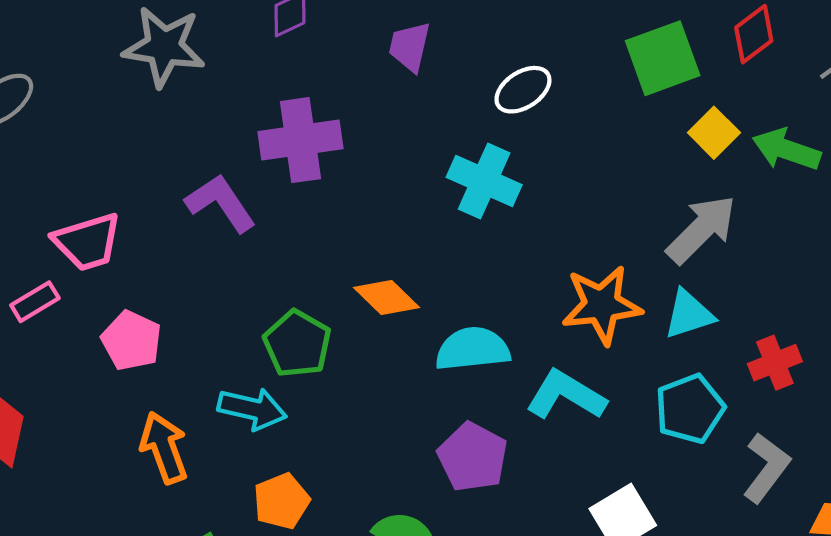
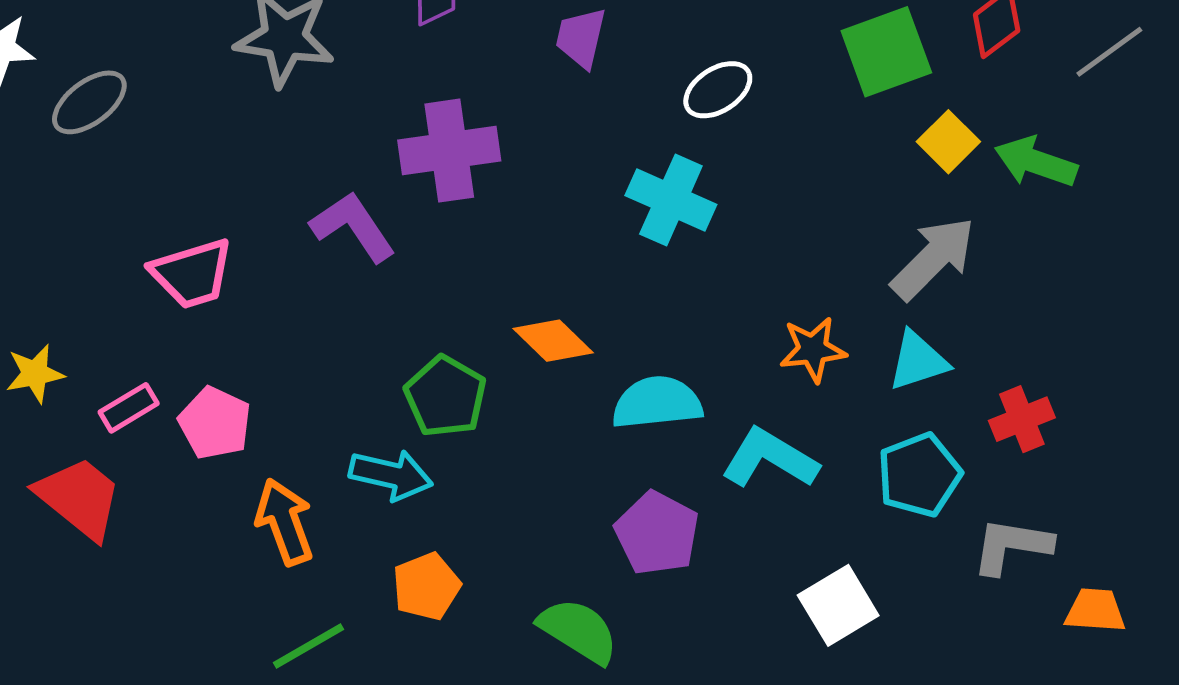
pink rectangle: (35, 302) -> (129, 408), moved
orange star: (602, 305) -> (813, 349), size x0.7
pink pentagon: (131, 341) -> (215, 423), moved
gray L-shape: (766, 468) -> (1012, 546), turned -118

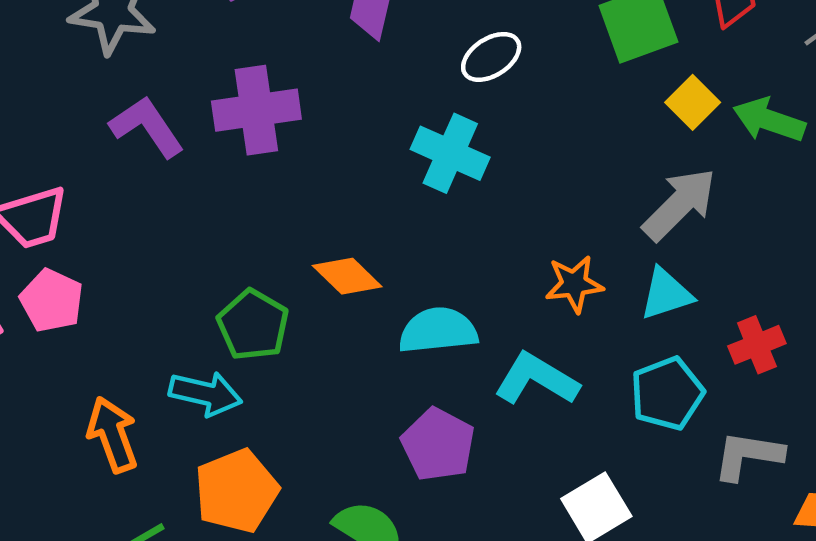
purple L-shape: (353, 227) -> (147, 127), moved
pink pentagon: (215, 423) -> (52, 301), moved
orange pentagon: (426, 586) -> (236, 491), size x1.4

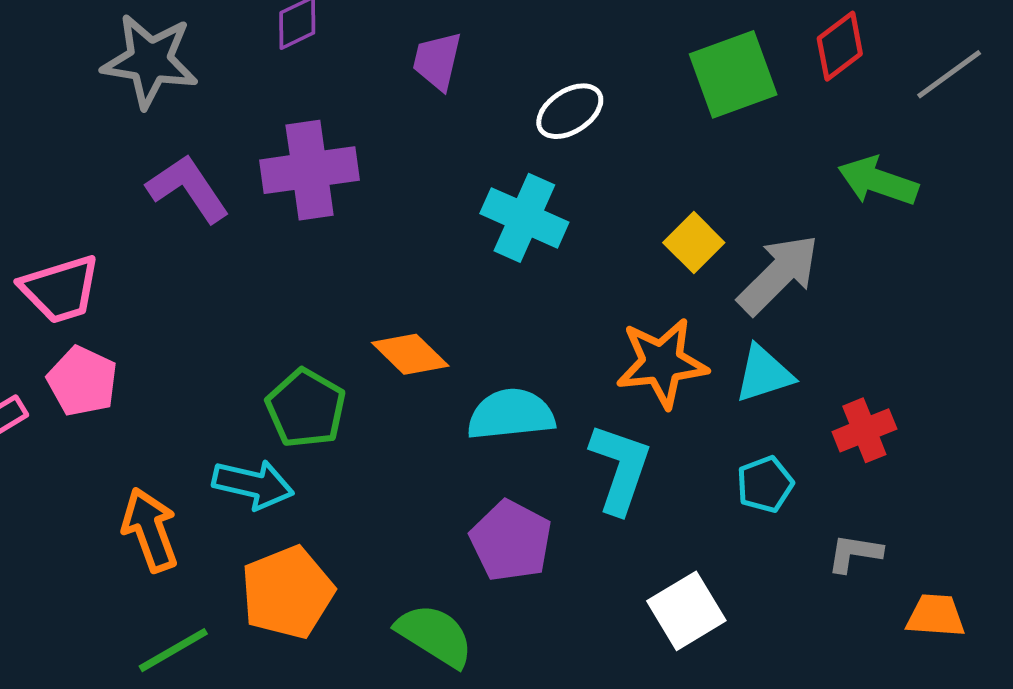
yellow square: (693, 102) -> (694, 243), moved
orange star: (574, 284) -> (662, 363), size x1.4
cyan L-shape: (537, 379) -> (620, 468), turned 78
cyan pentagon: (667, 394) -> (765, 484), size x0.7
gray L-shape: (748, 456) -> (855, 553), size x0.7

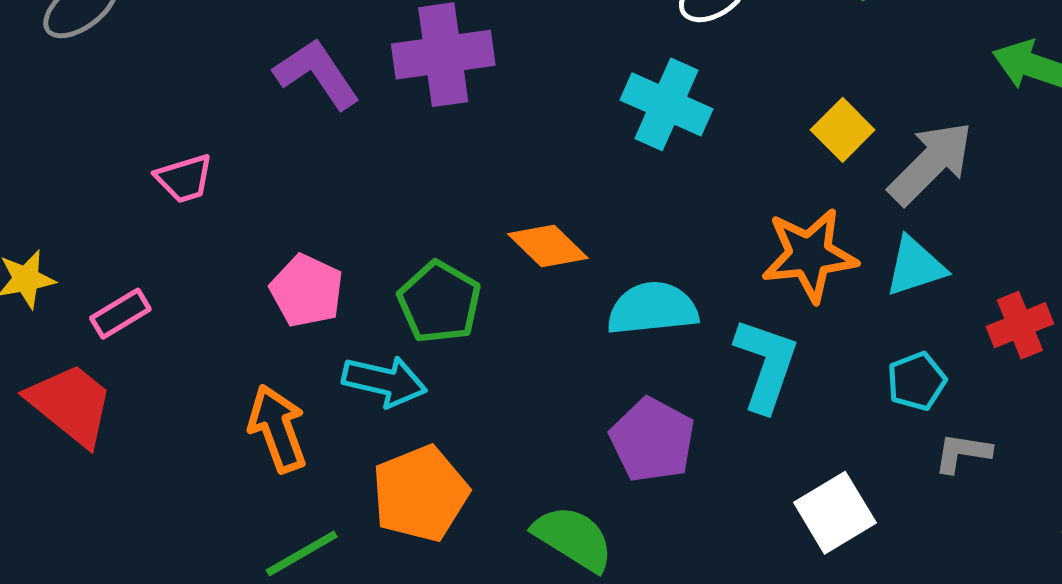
pink trapezoid: (60, 289) -> (184, 178), size x0.7
pink pentagon: (82, 381) -> (307, 291), moved
gray L-shape: (855, 553) -> (963, 453), moved

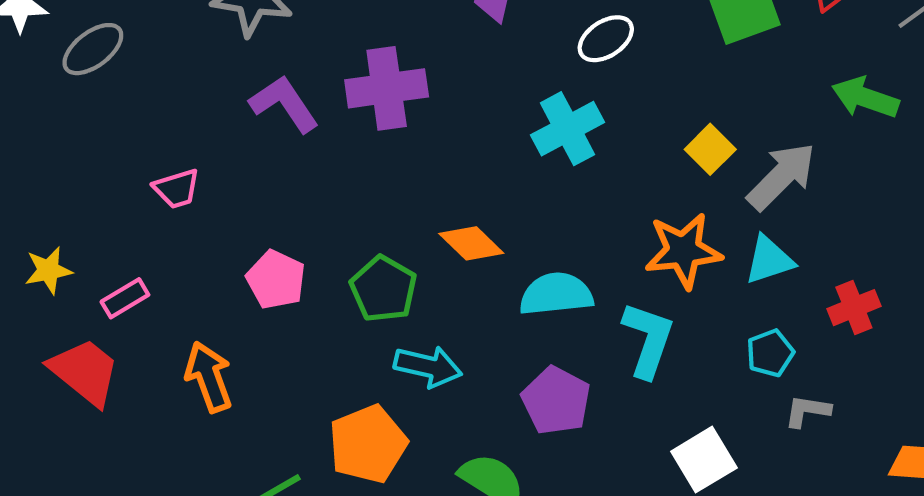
cyan cross: (667, 104) -> (567, 129), turned 38
cyan arrow: (385, 381) -> (428, 366), moved
orange arrow: (277, 428) -> (209, 377), moved

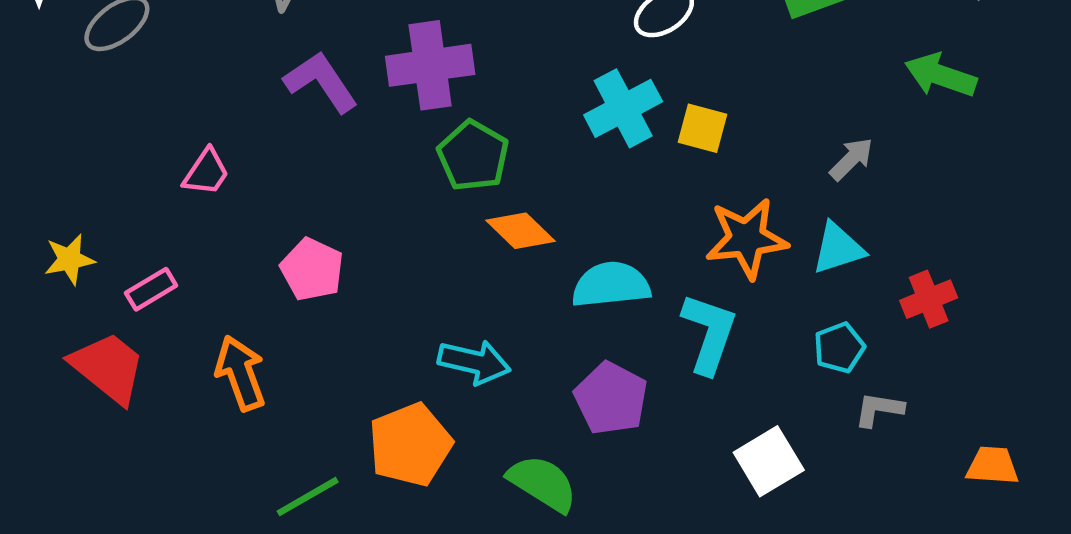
yellow square: (710, 149) -> (702, 128), moved, turned -30
gray arrow: (782, 176) -> (851, 159), size x0.6
pink trapezoid: (177, 189) -> (206, 172), turned -39
green pentagon: (383, 289) -> (473, 156), moved

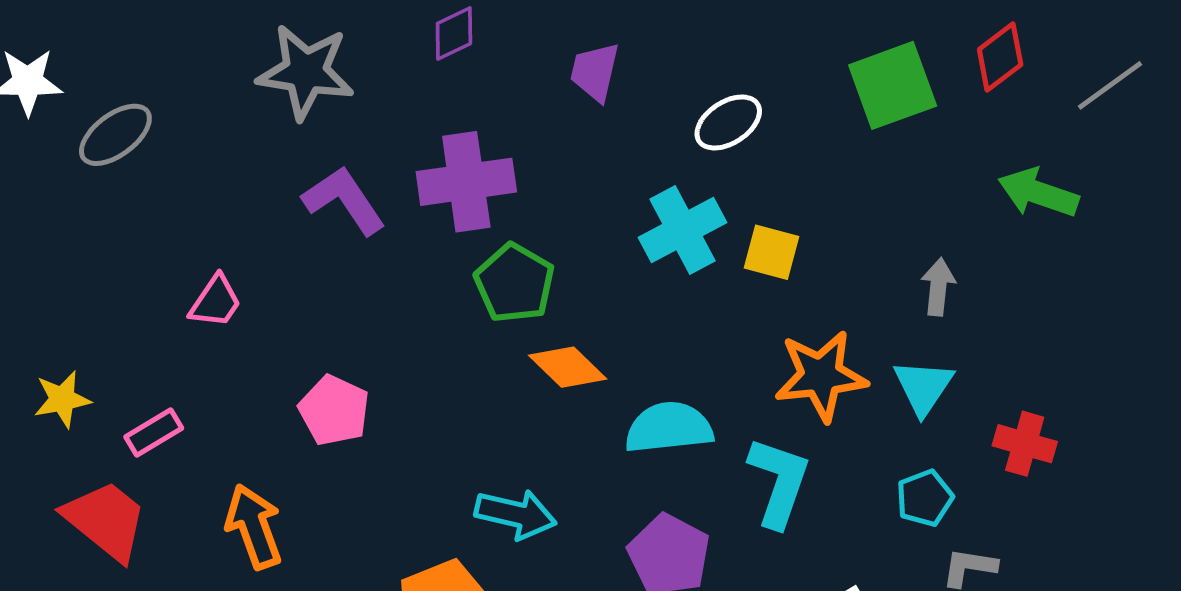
gray arrow: (851, 159) -> (938, 287), turned -39
cyan triangle: (838, 248) -> (923, 387), turned -38
red cross: (929, 299) -> (1025, 444), turned 38

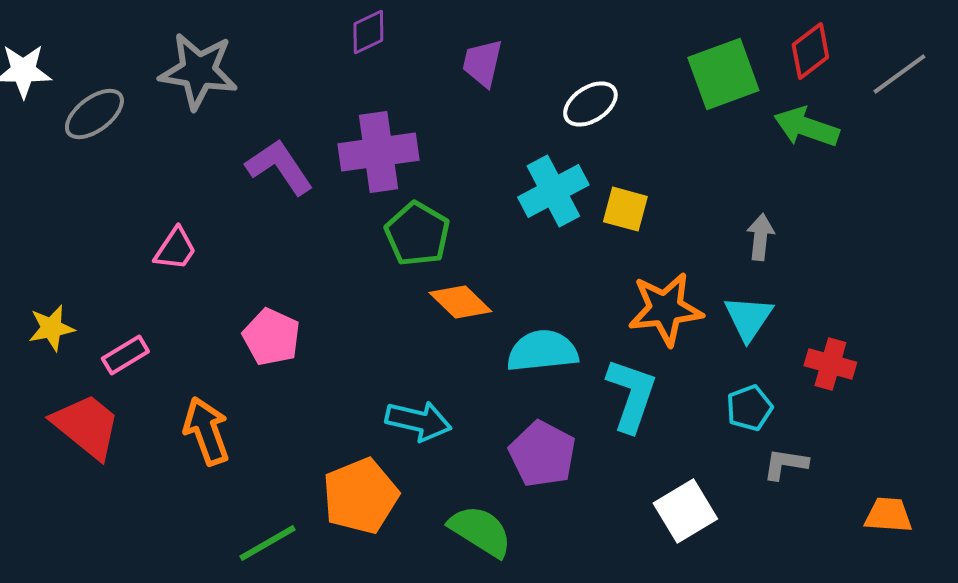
gray star: (306, 72) -> (198, 71), moved
green arrow: (1038, 193) -> (806, 127), moved

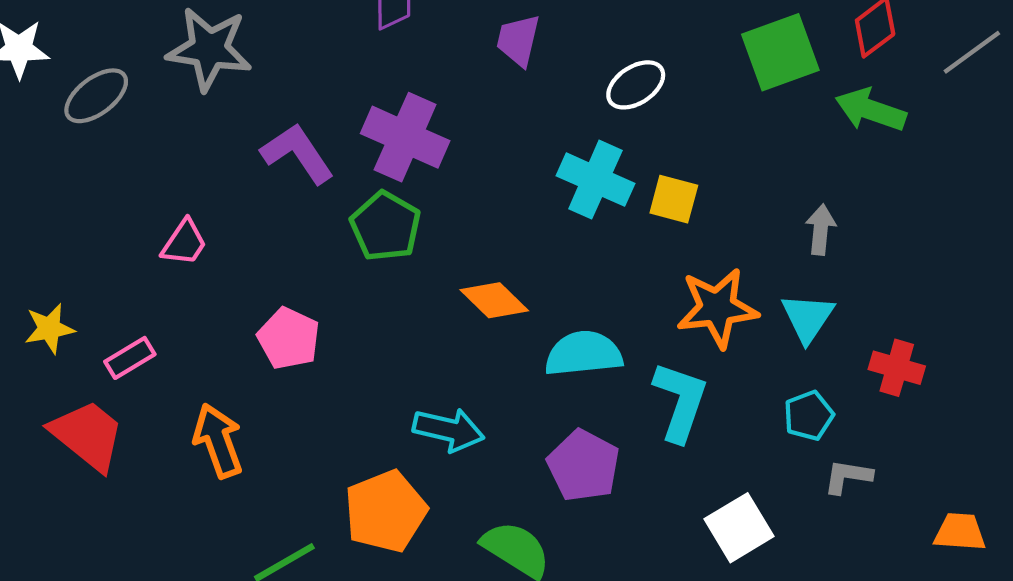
purple cross: (378, 152) -> (405, 137), turned 32
cyan cross: (553, 191) -> (595, 180), turned -38
green pentagon: (417, 234) -> (386, 226), moved

